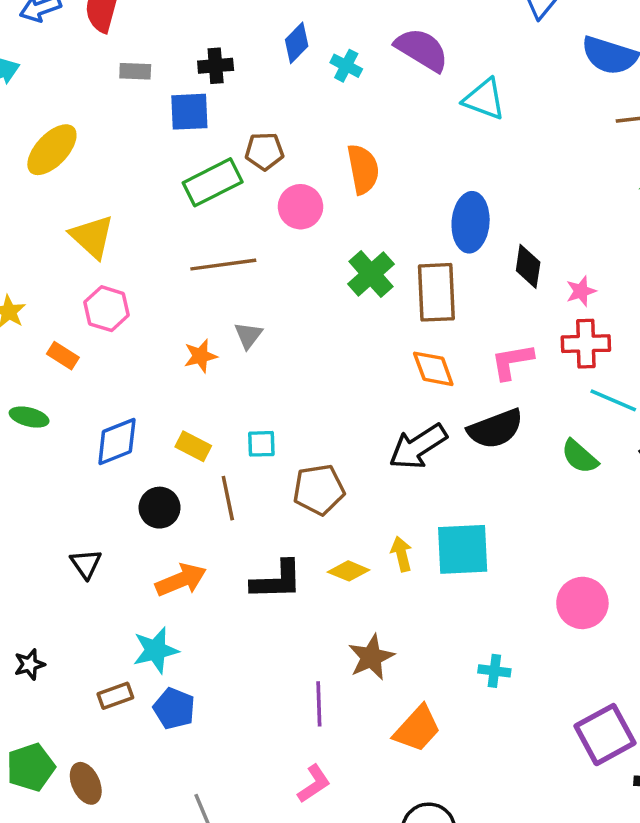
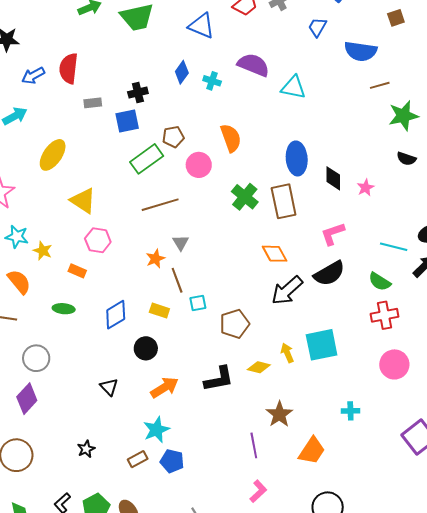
red cross: (586, 344) -> (385, 315), moved
orange diamond: (433, 369) -> (275, 254), moved
brown line: (228, 498) -> (177, 280), moved

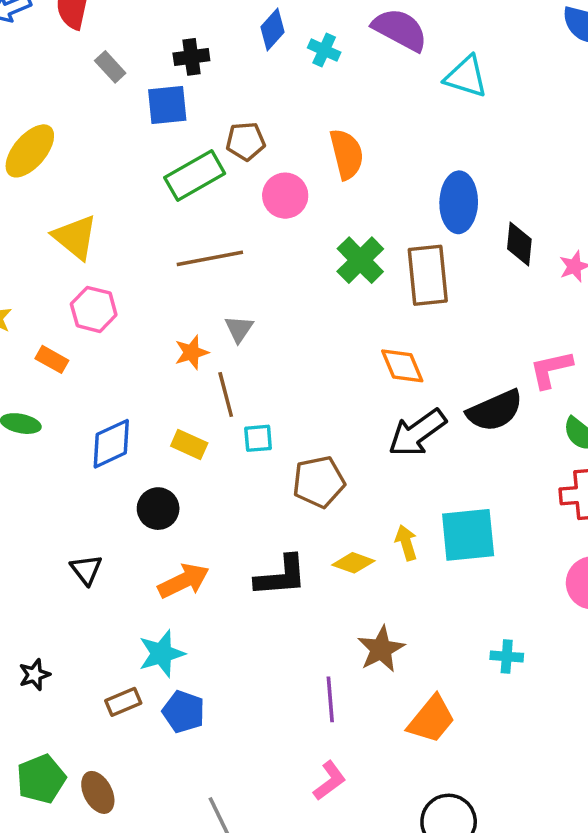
gray rectangle: (93, 103) -> (110, 67), turned 48
pink L-shape: (333, 234) -> (551, 369), moved

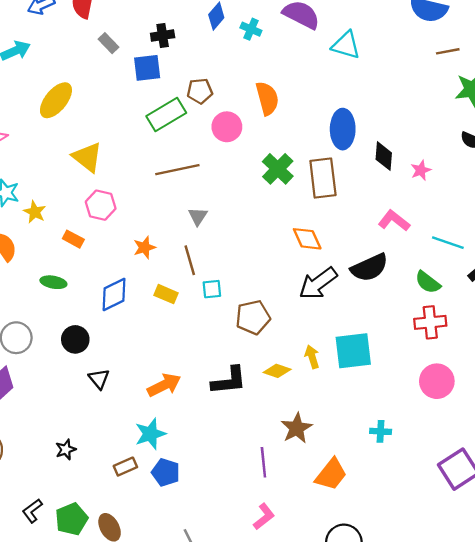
orange star: (192, 352) -> (144, 247), moved
pink L-shape: (551, 369) -> (394, 221), moved, turned 52
black circle: (158, 509) -> (75, 339), moved

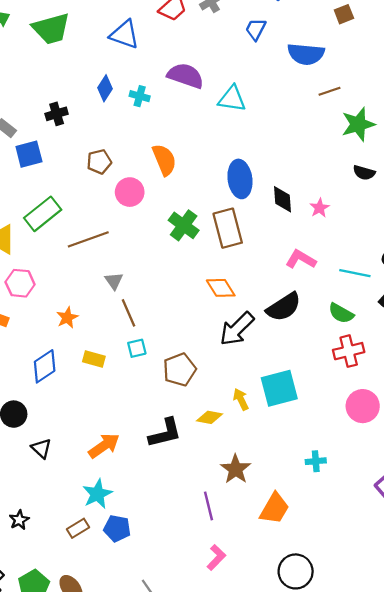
blue square: (147, 68) -> (29, 154), moved
green rectangle: (166, 115) -> (43, 214), moved
brown line: (190, 260) -> (128, 313), moved

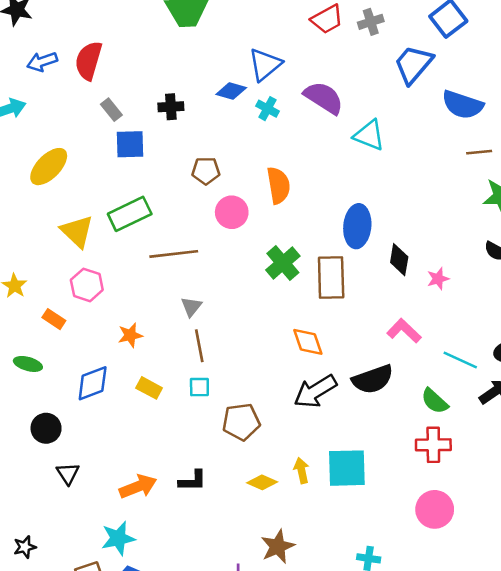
blue trapezoid: (256, 29) -> (413, 64), size x1.6
blue triangle: (125, 34) -> (265, 65), moved, turned 48
blue diamond: (105, 88) -> (231, 91), turned 60
black L-shape: (165, 433) -> (193, 481), moved, size x0.7

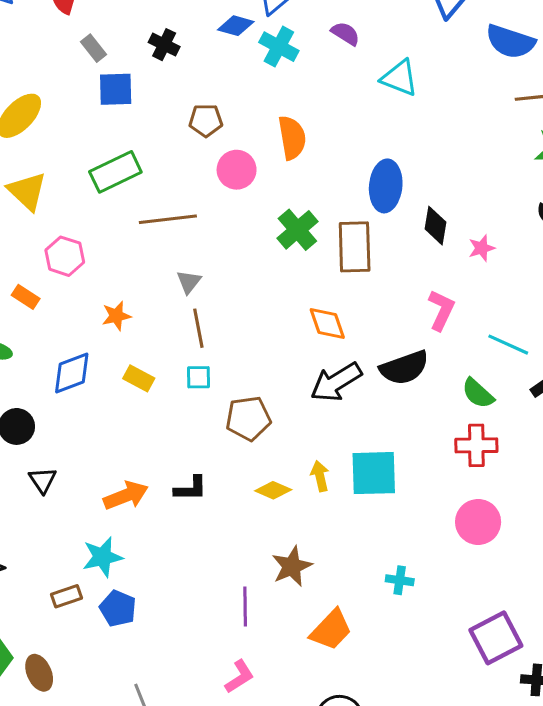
purple semicircle: (324, 98) -> (345, 34), size x0.6
black cross: (171, 107) -> (164, 45), turned 30
cyan cross: (268, 109) -> (279, 47), size x1.4
yellow triangle: (77, 231) -> (27, 191), moved
pink L-shape: (404, 331) -> (441, 310), turned 72

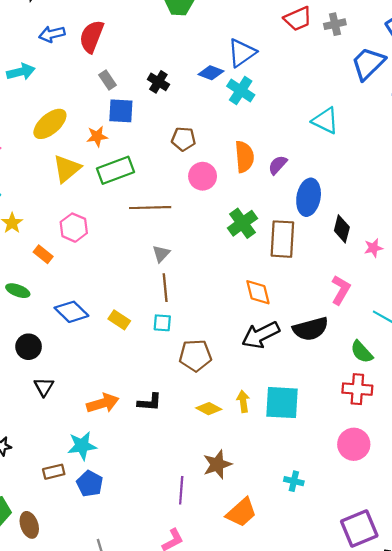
purple semicircle: (345, 34) -> (278, 165), moved, turned -85
yellow triangle: (27, 191) -> (67, 169), moved, turned 32
orange star: (116, 316) -> (97, 136), moved
blue diamond: (72, 373) -> (71, 312), turned 60

